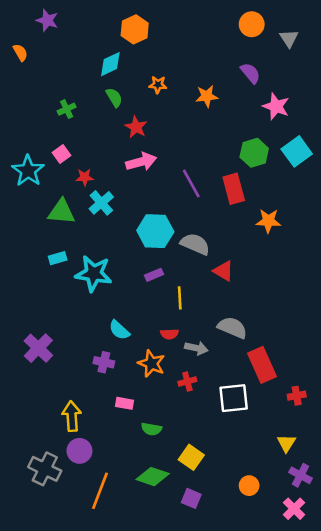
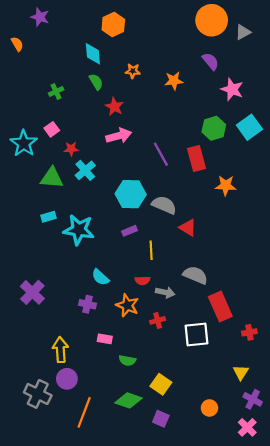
orange circle: (252, 24) -> (212, 20), size x1.5
gray triangle: (289, 38) -> (243, 32), turned 35
cyan diamond: (110, 64) -> (93, 54), turned -70

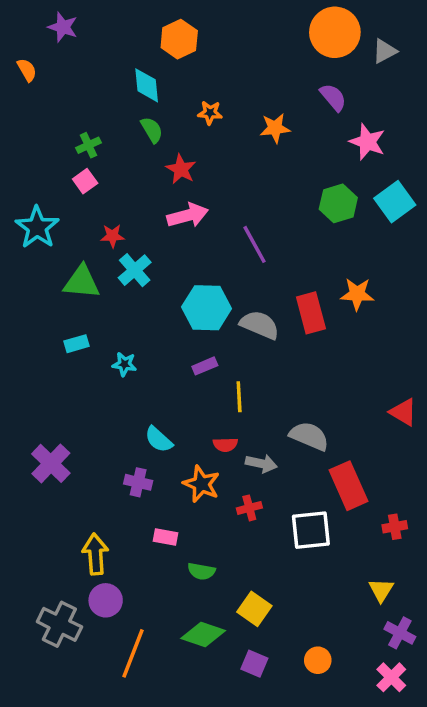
pink square: (52, 129) -> (85, 181), moved
red rectangle: (196, 158) -> (311, 313), moved
red triangle: (188, 228) -> (403, 412), moved
cyan star: (79, 230) -> (124, 364), size x0.5
orange circle: (209, 408) -> (318, 660), moved

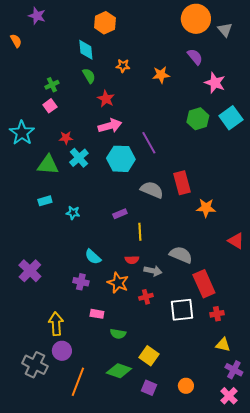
gray triangle: (384, 51) -> (225, 30), turned -42
orange star: (357, 294) -> (206, 208), moved
cyan hexagon: (207, 308) -> (121, 159), moved
red cross: (395, 527) -> (217, 314), moved
yellow triangle: (381, 590) -> (223, 345), turned -49

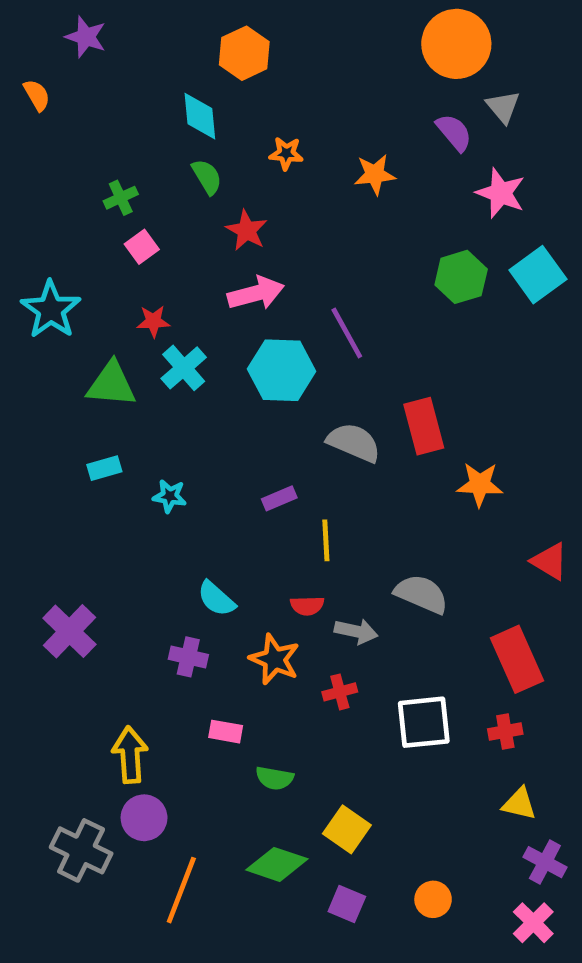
gray triangle: (225, 30) -> (503, 107), moved
pink square: (50, 106) -> (142, 247), moved
red rectangle: (204, 284) -> (517, 659), moved

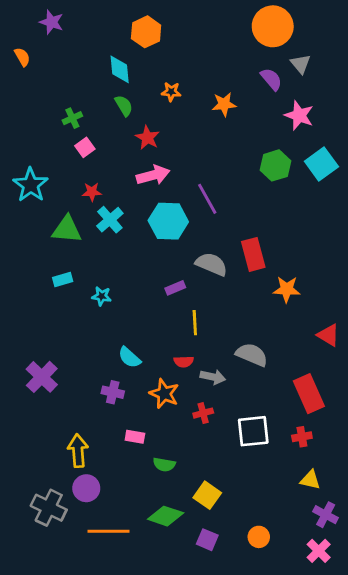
purple rectangle: (279, 498) -> (175, 288), moved
orange line: (181, 890) -> (109, 531), turned 69

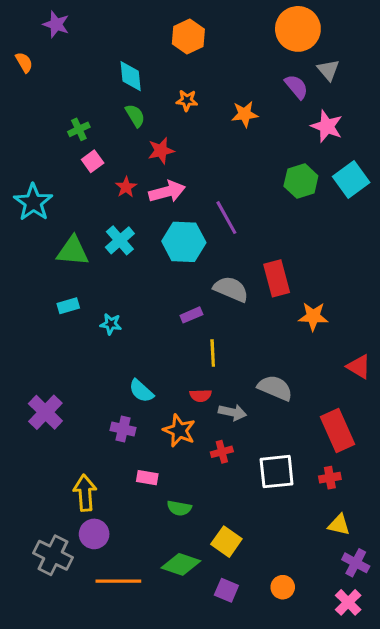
orange hexagon: (146, 32) -> (188, 37), moved
red star: (147, 138) -> (161, 151), turned 30
red star: (92, 192) -> (126, 187), moved, turned -30

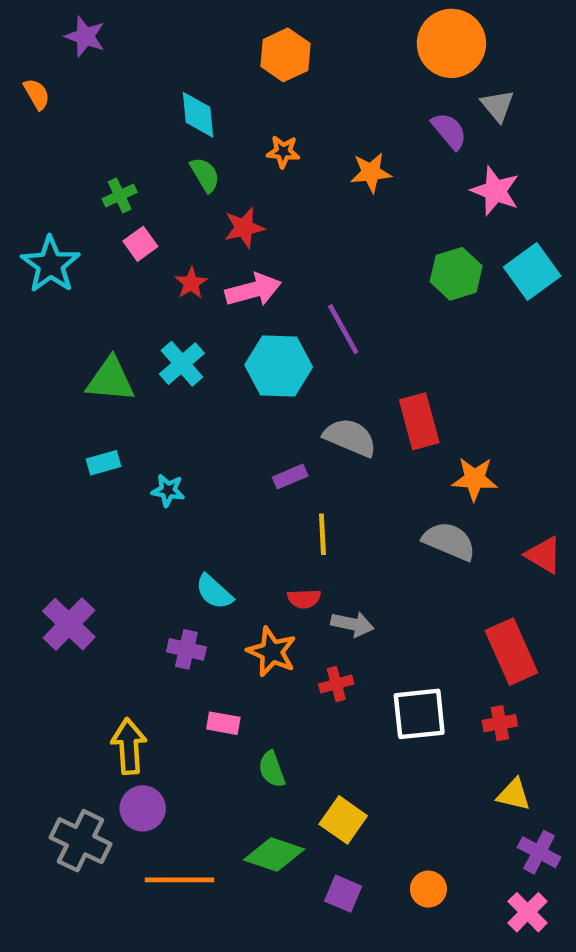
cyan star: (33, 202) -> (51, 265), moved
gray semicircle: (275, 388) -> (449, 541), moved
green semicircle: (179, 508) -> (272, 769), turned 60

